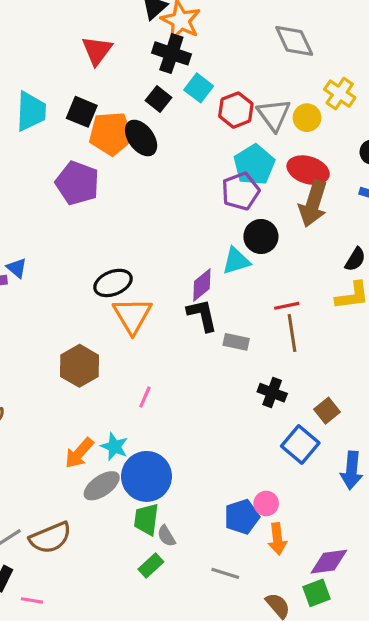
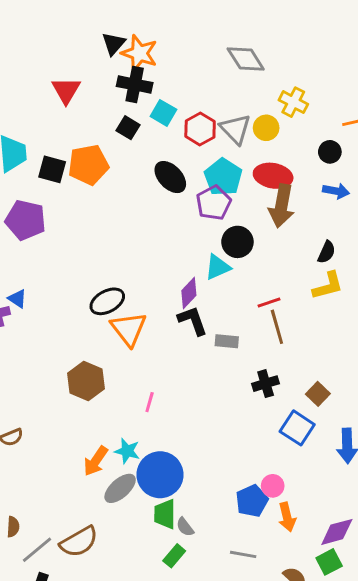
black square: (82, 112) -> (52, 169), moved
black ellipse: (141, 138) -> (170, 177), moved
purple pentagon: (77, 183) -> (25, 220), moved
black cross: (272, 393) -> (266, 384), turned -30

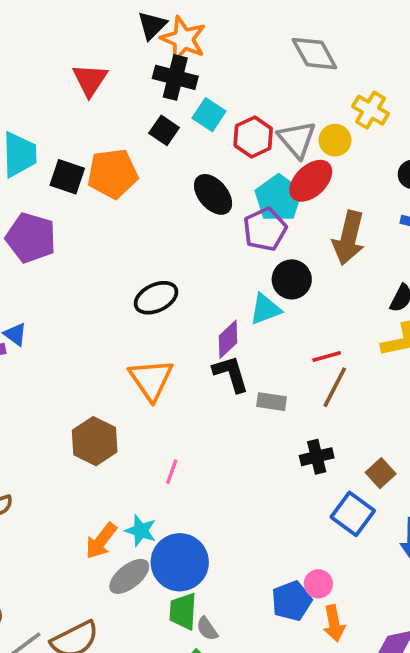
red ellipse: (273, 176) -> (311, 181), moved, turned -57
black ellipse: (107, 301) -> (156, 298), moved
brown line: (277, 327) -> (335, 387), turned 40

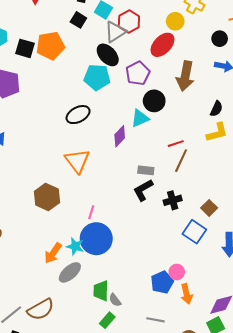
gray triangle: (297, 139) -> (115, 32), moved, turned 40
cyan pentagon: (279, 198) -> (97, 77), moved, turned -30
black L-shape: (231, 374) -> (143, 190), moved, turned -100
blue circle: (180, 562) -> (96, 239), moved

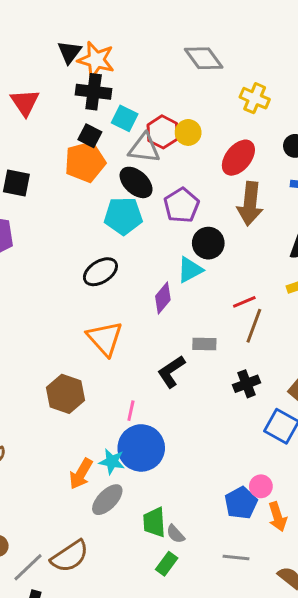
yellow circle: (175, 21) -> (188, 132), moved
gray triangle: (115, 32) -> (144, 148), turned 45
red ellipse: (162, 45) -> (238, 158), moved
orange pentagon: (50, 46) -> (85, 162), moved
black L-shape: (143, 190) -> (171, 372), moved

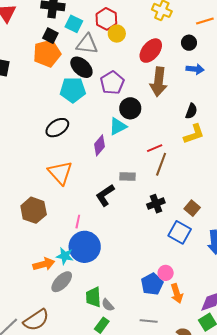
red hexagon: (163, 132) -> (106, 19), moved
orange arrow: (81, 474) -> (44, 264), turned -135

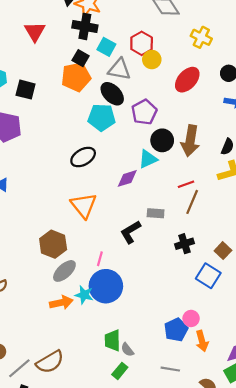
brown arrow: (159, 82) -> (190, 141), moved
purple diamond: (100, 145) -> (127, 178), turned 30
gray ellipse: (62, 282) -> (64, 271), moved

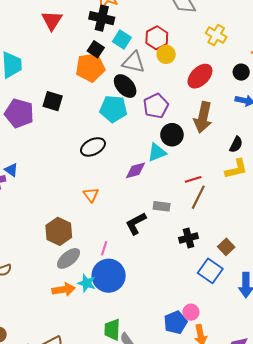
black square: (26, 90) -> (53, 101), moved
brown arrow: (190, 141) -> (203, 117), moved
orange triangle: (84, 205) -> (91, 195), size x0.6

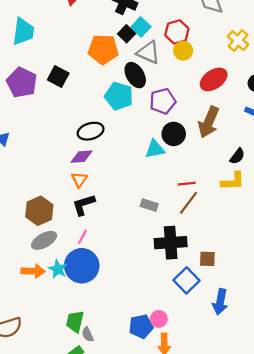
black square: (96, 49) -> (127, 34), moved
purple diamond: (135, 170) -> (81, 157), moved
black L-shape: (136, 223) -> (84, 205), moved
black cross: (189, 238) -> (171, 243), size x1.6
brown square: (226, 247) -> (207, 259), turned 35

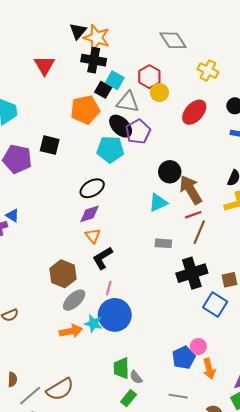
purple pentagon: (163, 101) -> (138, 132), moved
brown arrow: (209, 122) -> (191, 190), moved, turned 140
cyan triangle: (155, 149) -> (158, 203), moved

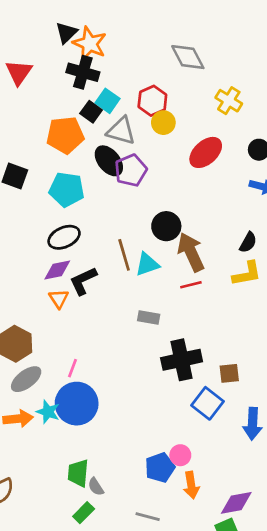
cyan pentagon: (110, 149) -> (67, 190), moved
brown line: (199, 232) -> (124, 255), moved, turned -45
black L-shape: (103, 258) -> (83, 281), moved

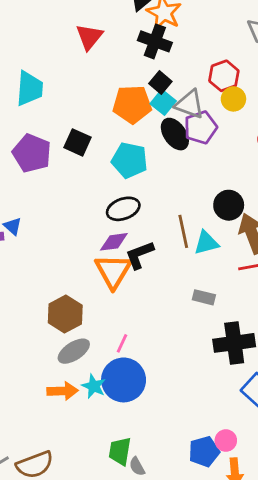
cyan square: (107, 101) -> (163, 102), moved
purple pentagon: (131, 170) -> (201, 127), moved
orange triangle: (59, 299) -> (113, 271), size x1.8

